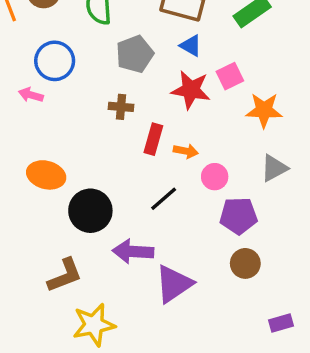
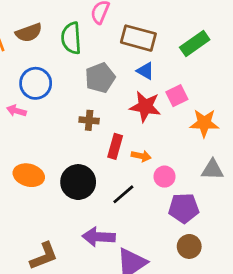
gray triangle: (274, 168) -> (212, 170), turned 30
black circle: (90, 211) -> (78, 182), moved

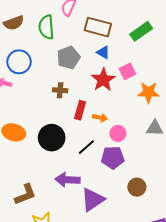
red star: (145, 107) -> (103, 80), turned 30
purple pentagon: (184, 208) -> (113, 158), moved

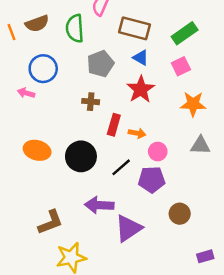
pink square: (127, 71) -> (181, 66), moved

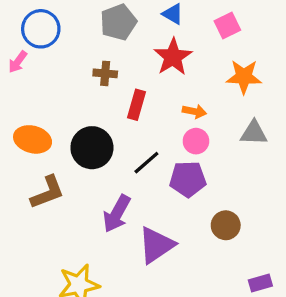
pink arrow: (26, 93) -> (18, 62), turned -70
orange arrow: (137, 133) -> (194, 111), moved
purple arrow: (99, 205) -> (117, 214), turned -64
brown L-shape: (50, 222) -> (47, 192), moved

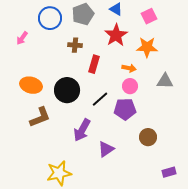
blue circle: (41, 29) -> (50, 18), moved
orange star: (244, 77) -> (147, 47), moved
purple triangle: (156, 245) -> (106, 149), size x0.7

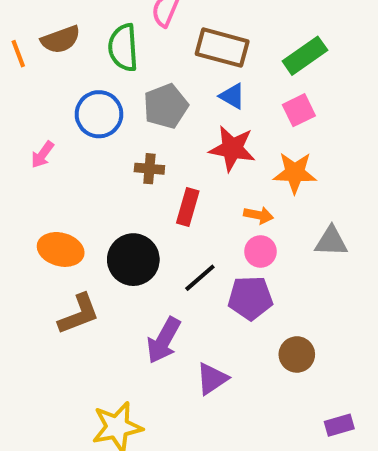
red star: (116, 35) -> (232, 149), turned -30

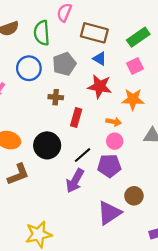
purple arrow: (164, 340) -> (75, 181), moved
purple triangle: (212, 379) -> (109, 213), moved, size x1.4

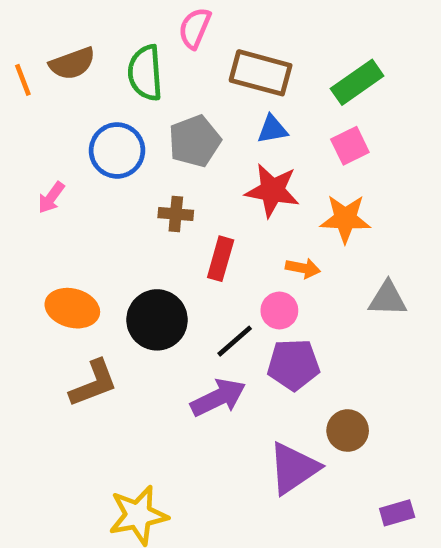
blue triangle: (100, 59) -> (272, 129), turned -40
pink circle: (115, 141) -> (279, 310), moved
purple arrow: (75, 181) -> (218, 398), turned -145

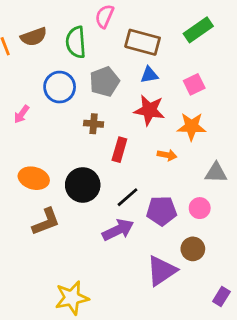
green rectangle: (357, 82) -> (198, 30), moved
pink circle: (279, 310) -> (200, 208), moved
purple rectangle: (397, 513) -> (221, 296), turned -42

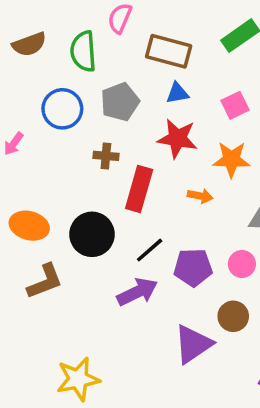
red rectangle: (119, 150) -> (139, 189), size x1.4

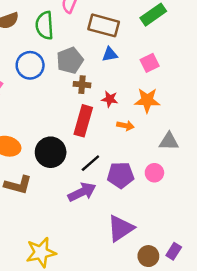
red star: (177, 138) -> (110, 99), moved, size x0.6
brown cross: (106, 156) -> (82, 85), moved
brown L-shape: (45, 281) -> (18, 185), turned 36
brown circle: (233, 316) -> (148, 256), moved

